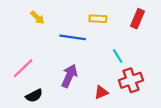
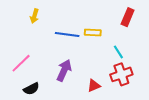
yellow arrow: (37, 18) -> (34, 16), turned 64
yellow rectangle: (98, 19) -> (93, 32), moved
cyan line: (118, 56) -> (118, 52), moved

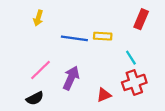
pink line: (21, 63) -> (41, 70), moved

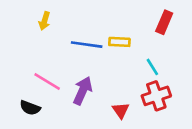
pink line: (41, 70) -> (47, 81), turned 75
red triangle: (104, 95) -> (121, 110), turned -42
black semicircle: (35, 98) -> (30, 108), moved, turned 48

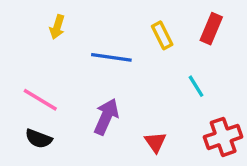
yellow rectangle: (119, 42) -> (162, 35), moved, turned 60
pink line: (47, 81) -> (40, 100), moved
red cross: (156, 96) -> (223, 137), moved

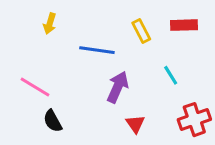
red rectangle: (211, 29) -> (184, 25), turned 65
purple arrow: (106, 117) -> (118, 87), moved
black semicircle: (39, 139) -> (53, 121), moved, turned 40

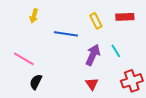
purple arrow: (118, 87) -> (93, 55), moved
black semicircle: (53, 121) -> (36, 82), turned 56

